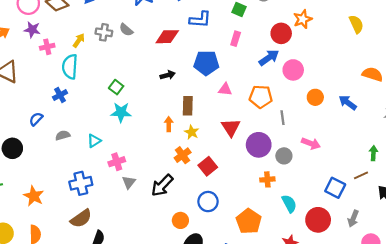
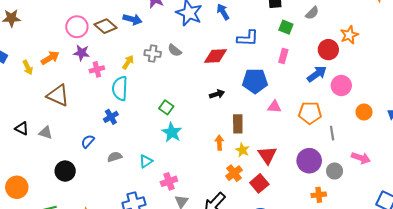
cyan star: (121, 112) -> (172, 132), turned 30
red triangle: (231, 127) -> (267, 155), moved

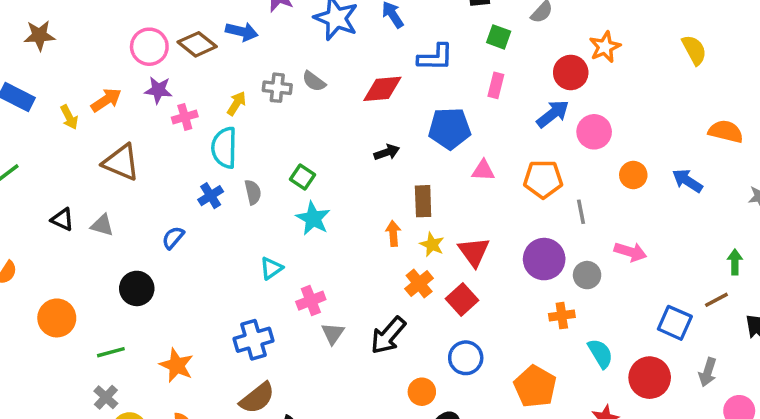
gray semicircle: (115, 157) -> (253, 192), moved, turned 96

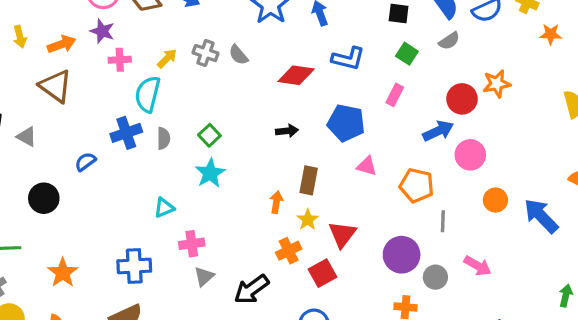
orange arrow: (106, 100) -> (62, 44), moved
blue arrow: (687, 181) -> (541, 216), size x1.4
blue cross: (211, 196) -> (126, 133), size x1.4

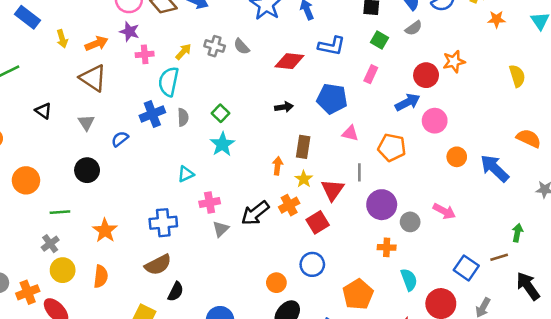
gray triangle: (27, 137) -> (86, 123), moved, turned 30
gray line: (443, 221) -> (359, 172), moved
black arrow: (251, 289) -> (255, 213), moved

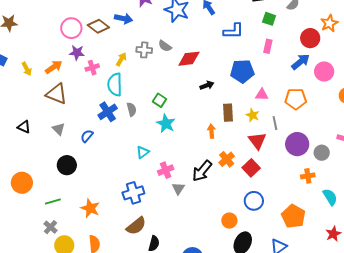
red diamond: (289, 61) -> (189, 59), moved
yellow star: (304, 179) -> (253, 115), moved

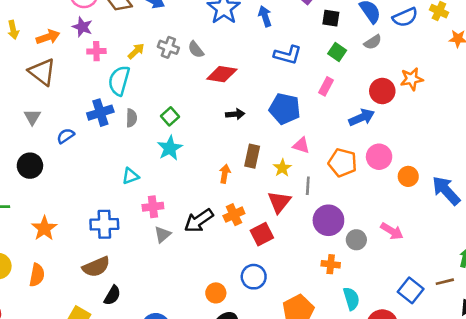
pink circle: (324, 72) -> (379, 157), moved

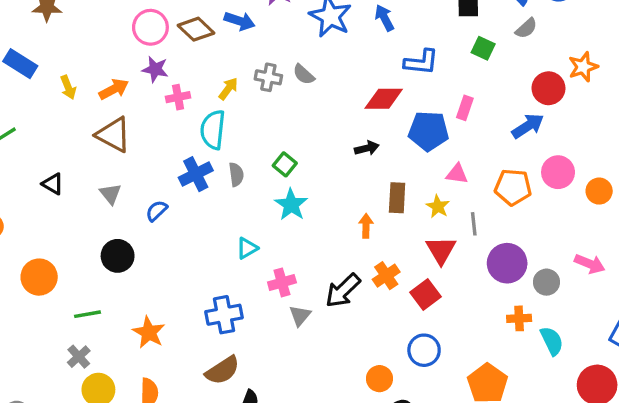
red diamond: (222, 74) -> (384, 99), moved
pink rectangle: (326, 86) -> (465, 108), moved
cyan semicircle: (351, 299) -> (552, 341), moved

